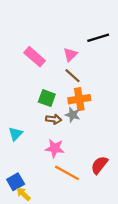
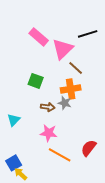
pink triangle: (70, 54) -> (63, 49), size x1.6
pink rectangle: (35, 57) -> (39, 37), moved
brown line: (73, 76) -> (76, 68), moved
green square: (47, 98) -> (36, 81), moved

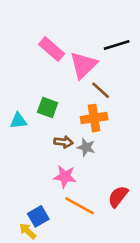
gray star: (65, 103) -> (86, 147), moved
cyan triangle: (14, 120) -> (18, 121), moved, turned 40
blue square: (14, 163) -> (38, 216), moved

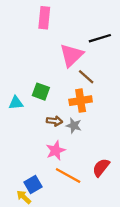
pink rectangle: (52, 49) -> (44, 18), moved, turned 55
pink star: (65, 177) -> (56, 151), turned -30

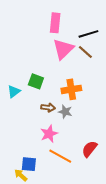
pink rectangle: (44, 18) -> (55, 23), moved
brown line: (86, 77) -> (85, 52), moved
cyan triangle: (16, 103) -> (14, 91), turned -32
blue square: (33, 185) -> (29, 164), turned 35

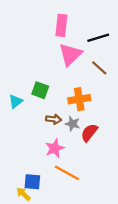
brown line: (85, 52) -> (99, 68), moved
red semicircle: (89, 149) -> (89, 133), moved

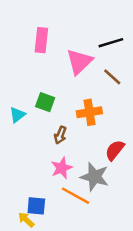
pink rectangle: (61, 25) -> (41, 40), moved
brown arrow: (54, 119) -> (60, 135), turned 104
gray star: (73, 124) -> (94, 177), moved, size x1.6
red semicircle: (89, 133) -> (115, 150), moved

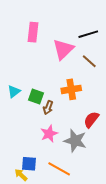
green square: (45, 102) -> (36, 96), moved
orange line: (76, 196) -> (59, 169), moved

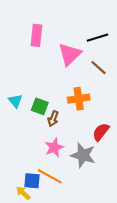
cyan triangle: (14, 91) -> (15, 101), turned -32
orange line: (59, 169) -> (50, 176), moved

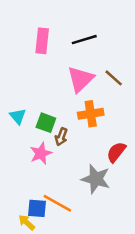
black line: (97, 38) -> (84, 40), moved
pink triangle: (70, 54) -> (80, 79), moved
pink star: (54, 147) -> (41, 153), moved

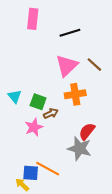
pink rectangle: (42, 41) -> (33, 19), moved
brown arrow: (61, 137) -> (51, 113), turned -136
red semicircle: (116, 152) -> (87, 131), moved

